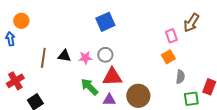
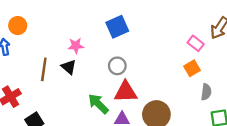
pink rectangle: (171, 36) -> (196, 43), turned -32
black triangle: (64, 56) -> (69, 67), turned 32
pink star: (85, 58) -> (76, 46), moved

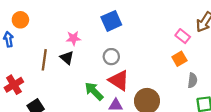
red triangle: (126, 92) -> (119, 80), turned 35

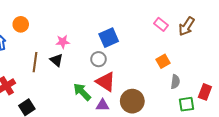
orange circle: (20, 20) -> (21, 24), moved
blue square: (111, 21) -> (109, 38), moved
pink rectangle: (183, 36) -> (161, 24), moved

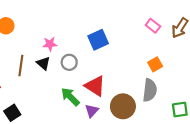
gray circle: (98, 59) -> (69, 62), moved
gray semicircle: (175, 82) -> (150, 90), moved, size x1.5
purple triangle: (103, 105) -> (92, 111), turned -48

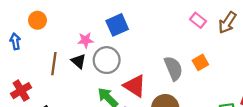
blue square: (98, 40) -> (117, 25), moved
gray circle: (69, 62) -> (107, 60), size x1.5
gray semicircle: (150, 90) -> (173, 68), moved, turned -30

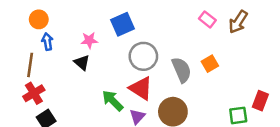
blue arrow: (15, 41) -> (47, 42), moved
gray circle: (107, 60) -> (143, 56), moved
brown line: (54, 64) -> (30, 65), moved
red cross: (21, 91) -> (34, 93), moved

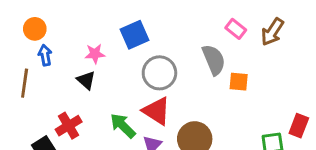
orange square: (210, 64) -> (239, 82), turned 35
gray semicircle: (182, 70) -> (214, 60), moved
red cross: (34, 93) -> (69, 126), moved

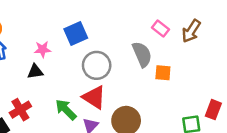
black triangle: (86, 80) -> (35, 72), turned -49

